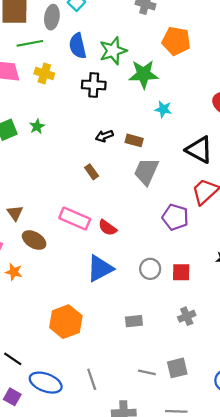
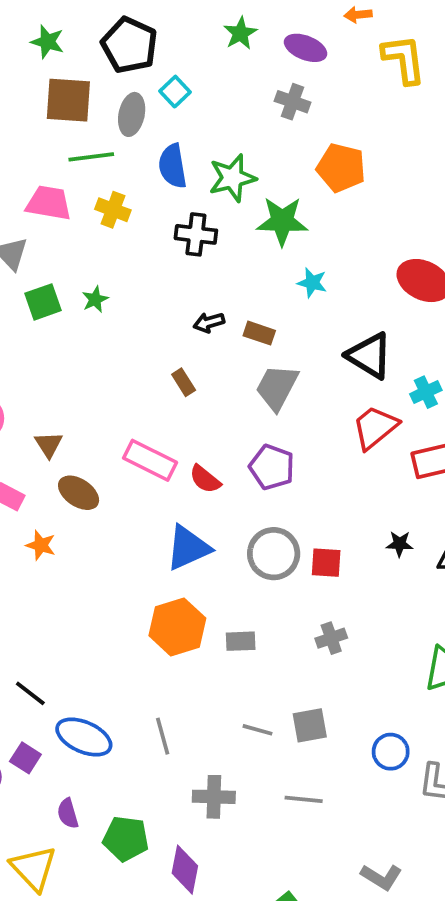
purple pentagon: (175, 217) -> (272, 467), moved
gray circle: (150, 269) -> (274, 554), size x1.4
orange hexagon: (66, 322) -> (177, 627), moved

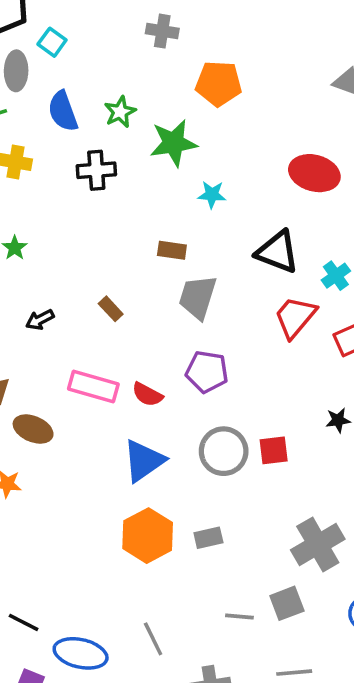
green star: (232, 178) -> (120, 112), size x0.7
black arrow: (209, 322) -> (40, 320), moved
gray cross: (331, 638) -> (318, 544), moved, size x1.8

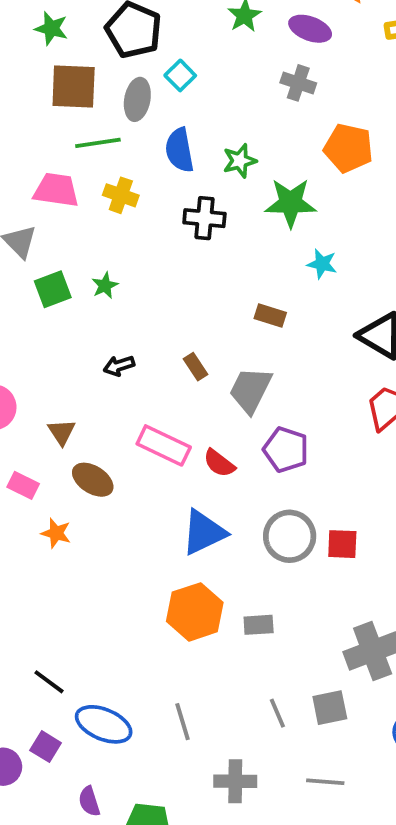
gray trapezoid: (198, 297) -> (250, 390), moved
gray line: (239, 616) -> (277, 713), turned 52

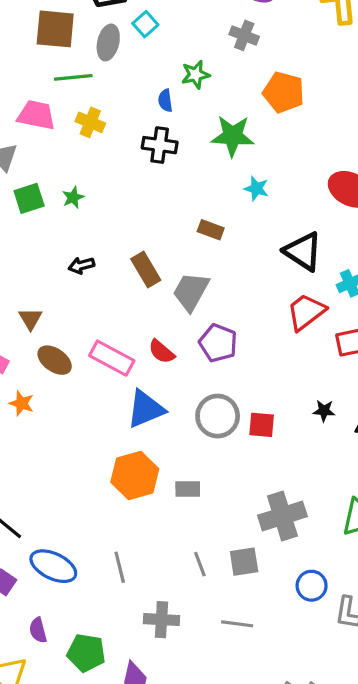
blue semicircle: (180, 150) -> (165, 101), moved, size x0.6
green star: (240, 161) -> (196, 75), moved
brown rectangle: (195, 367) -> (146, 269), size x1.5
pink rectangle: (164, 445) -> (112, 358), moved

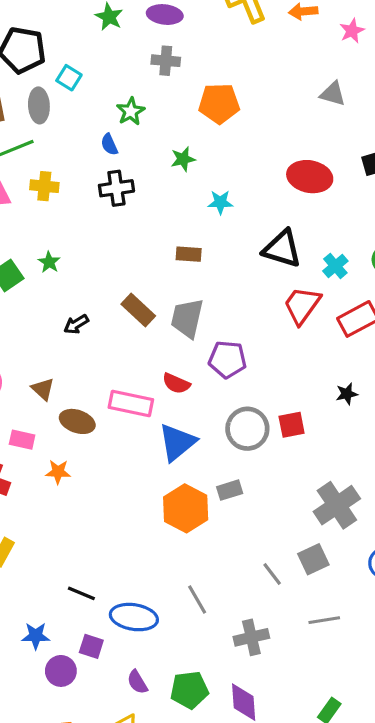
green star: (233, 136) -> (183, 159), size x0.6
gray rectangle: (188, 489) -> (230, 490), moved

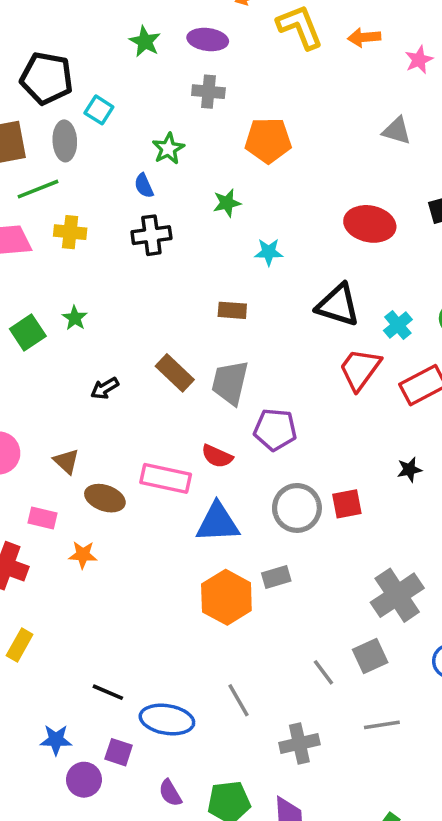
blue triangle: (177, 442) -> (218, 523), turned 36

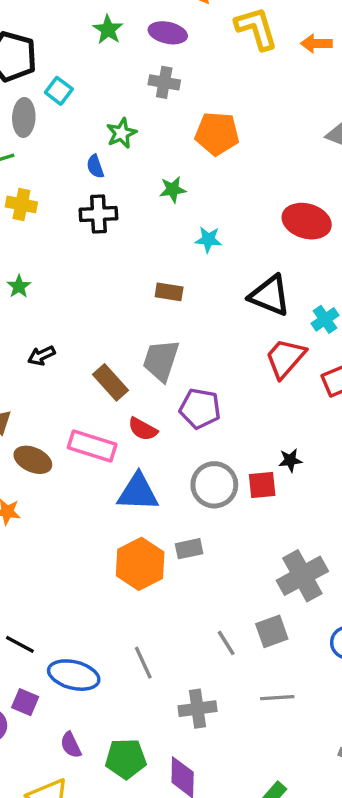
brown rectangle: (175, 373) -> (111, 382), moved
black star: (409, 470) -> (290, 460), moved

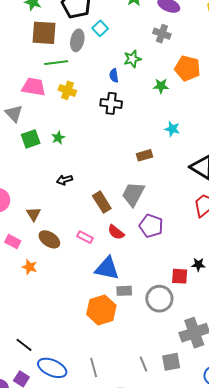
green star: (173, 189) -> (161, 86), moved
brown rectangle: (169, 292) -> (144, 155), turned -35
pink rectangle: (92, 446) -> (85, 237), size x0.6
gray circle: (214, 485) -> (159, 299), moved
gray rectangle: (189, 549) -> (124, 291), moved

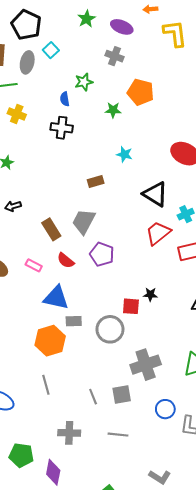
gray line: (94, 367) -> (46, 385), moved

